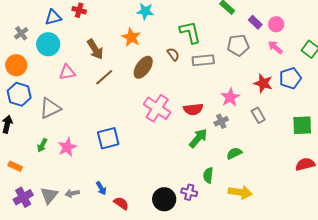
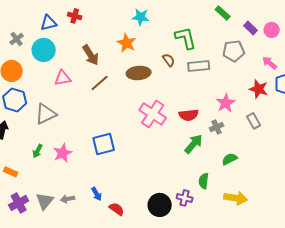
pink arrow: (275, 47) -> (270, 63), moved
brown ellipse: (143, 67) -> (139, 73), turned 50

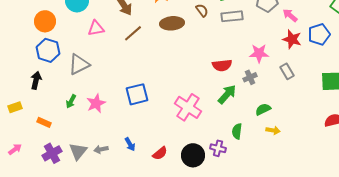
pink arrow: (270, 63) -> (290, 15), moved
pink star: (226, 103) -> (259, 53), turned 30
pink cross: (153, 114) -> (188, 107), moved
yellow arrow: (236, 198) -> (273, 130), moved, size x0.6
red semicircle: (117, 209) -> (160, 153), moved, turned 105

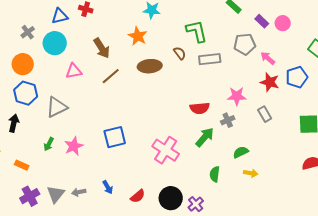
purple cross: (218, 148) -> (196, 204), moved, turned 35

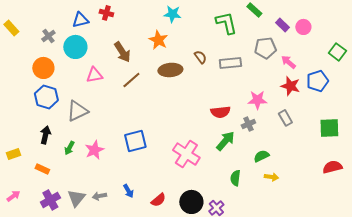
green L-shape: (197, 31) -> (226, 23), moved
black arrow: (14, 123) -> (45, 135), moved

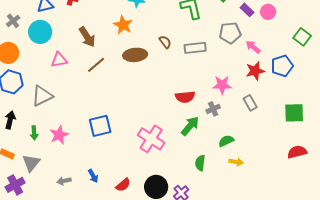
red star: (290, 86) -> (255, 71), turned -30
green arrow: (69, 148) -> (34, 133), turned -32
gray triangle: (76, 198) -> (31, 163), moved

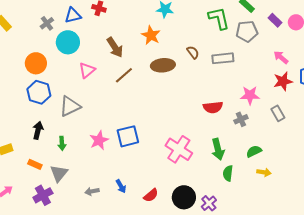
gray cross: (13, 21) -> (47, 23), moved
gray pentagon: (230, 33) -> (247, 31), moved
pink triangle: (59, 60) -> (87, 70), turned -30
green arrow: (190, 126) -> (218, 149), moved, turned 125
pink star: (59, 135) -> (99, 140), moved

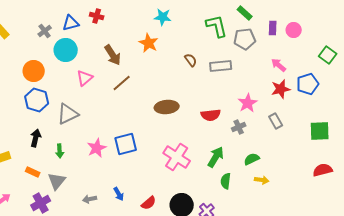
purple rectangle: (275, 20) -> (273, 28), turned 48
brown ellipse: (163, 65) -> (167, 107), moved
pink star: (250, 95) -> (248, 103), turned -30
green arrow: (218, 149) -> (216, 157), turned -135

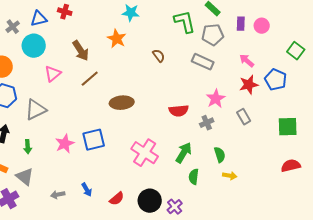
gray rectangle: (221, 66) -> (203, 62), moved, turned 30
blue pentagon: (308, 84) -> (276, 80), turned -30
brown ellipse: (167, 107) -> (122, 103), moved
green semicircle: (252, 159) -> (220, 155), turned 98
gray triangle: (57, 181) -> (25, 177), turned -30

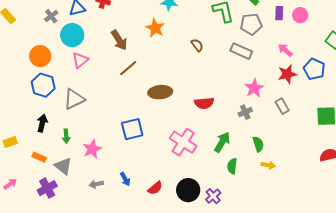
pink triangle: (53, 74) -> (80, 60), moved
red semicircle: (179, 111) -> (204, 103), moved
pink star: (65, 144) -> (92, 149), moved

